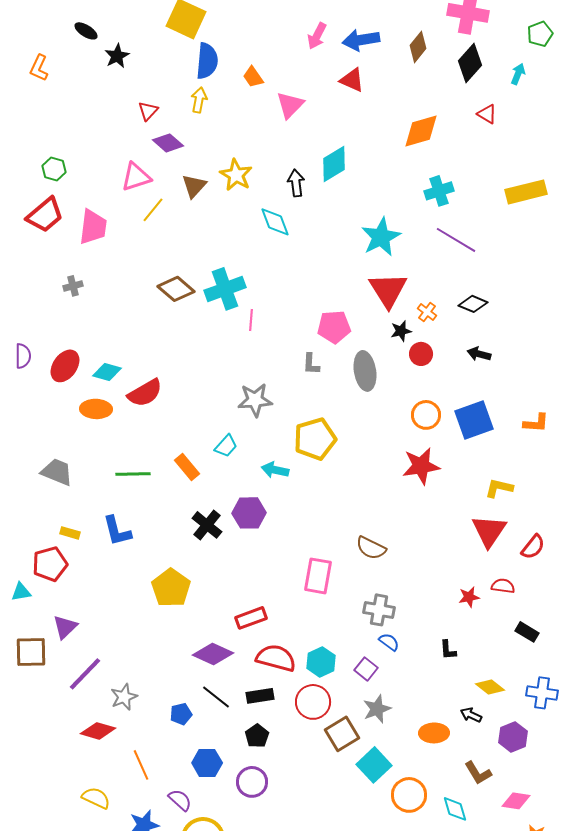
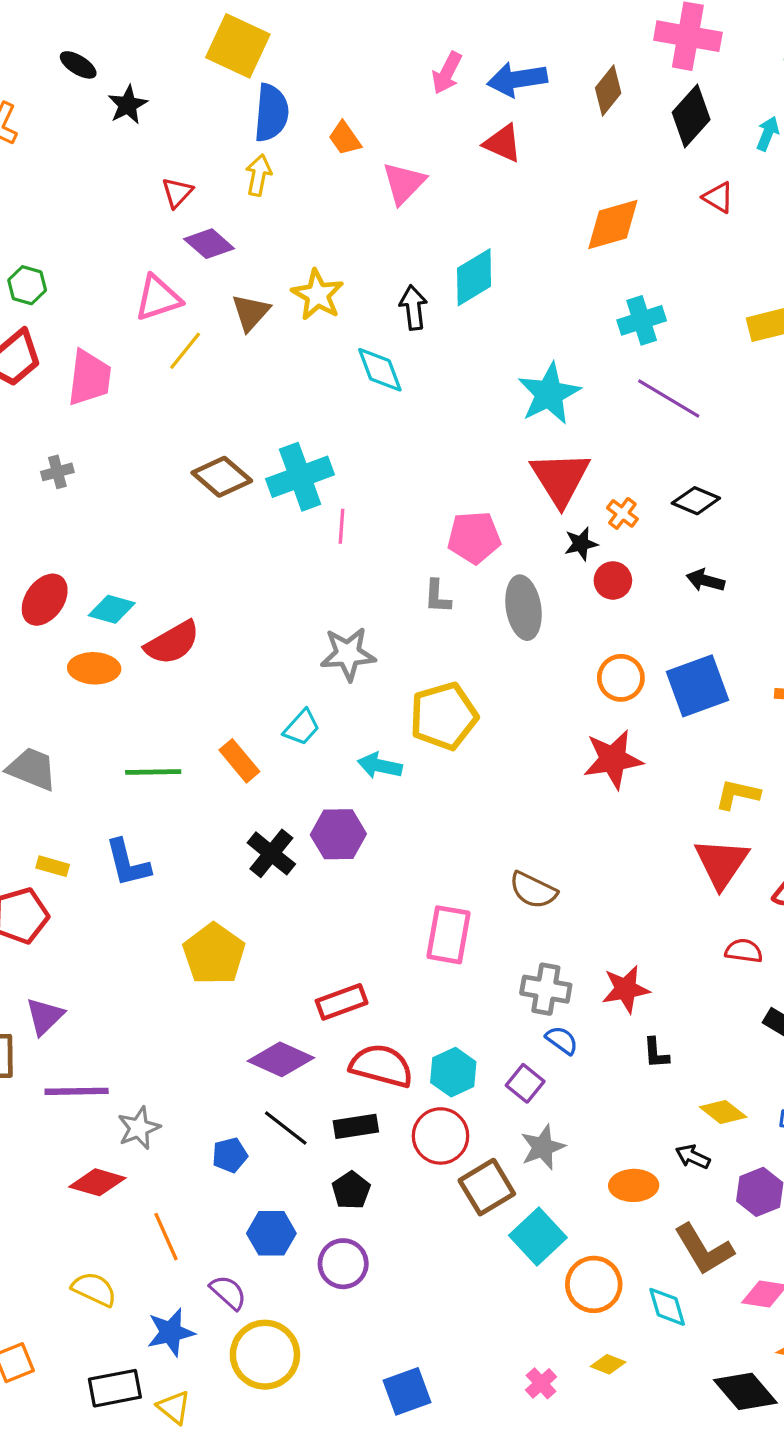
red star: (469, 597) -> (626, 989), moved, size x1.4
purple line: (85, 674) -> (77, 1091), turned 45
brown L-shape: (478, 773) -> (704, 1249), size x1.4

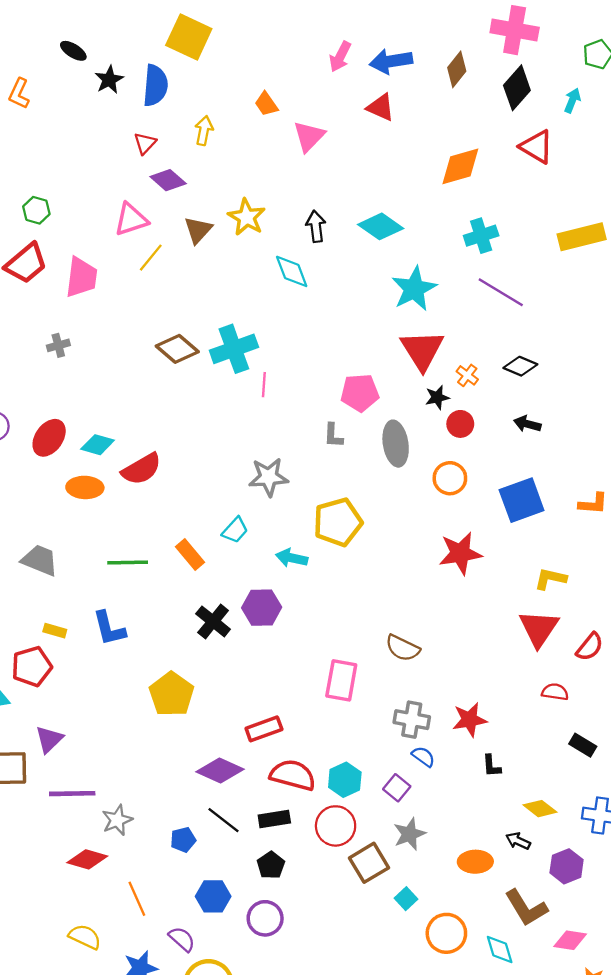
blue semicircle: (271, 113) -> (155, 85), moved
red triangle: (718, 197) -> (537, 147), size x1.5
cyan diamond: (474, 277) -> (381, 226), moved, turned 66
orange circle: (621, 678) -> (450, 478), moved
cyan square: (538, 1237) -> (406, 899), size x0.6

